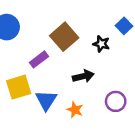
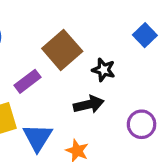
black star: (101, 44) -> (104, 70), moved
purple circle: (116, 101) -> (142, 124), moved

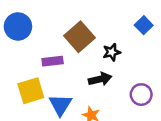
black star: (104, 70) -> (112, 52), turned -30
purple rectangle: (28, 81) -> (53, 61), turned 30

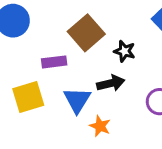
black star: (112, 52) -> (124, 51), turned 30
blue triangle: (60, 105) -> (77, 100), moved

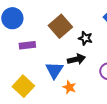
purple rectangle: (54, 62) -> (27, 45), moved
yellow square: (28, 97) -> (23, 86), moved, turned -30

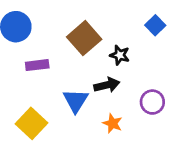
orange star: (69, 87) -> (113, 123), moved

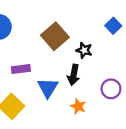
purple rectangle: (37, 65) -> (21, 69), moved
black arrow: (107, 85) -> (74, 75), turned 114

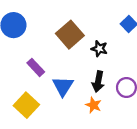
purple rectangle: (21, 69) -> (36, 67), turned 54
black arrow: (74, 75) -> (98, 82), moved

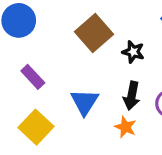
purple rectangle: (36, 67) -> (33, 77), moved

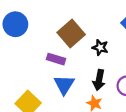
purple rectangle: (33, 77) -> (56, 59), moved, turned -30

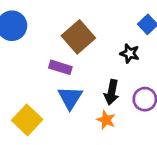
black star: (100, 47) -> (130, 53), moved

